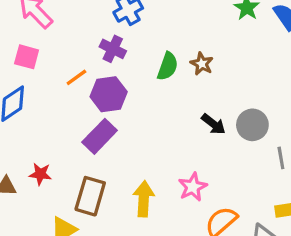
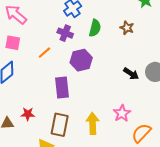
brown star: (202, 64) -> (127, 28), moved
green semicircle: (168, 66) -> (95, 28), moved
purple hexagon: (109, 94) -> (81, 60), moved
purple rectangle: (100, 136) -> (62, 87), turned -45

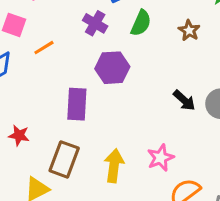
orange line: (45, 53) -> (44, 48), moved

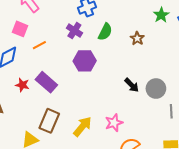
purple rectangle: (77, 104) -> (46, 82), moved, turned -55
red star: (19, 135) -> (22, 85), moved
yellow arrow: (114, 166) -> (82, 127), turned 30

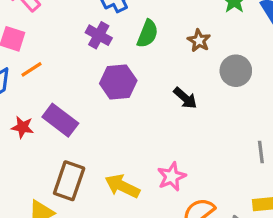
orange line: (39, 45) -> (31, 69), moved
black arrow: (132, 85) -> (185, 98), moved
gray circle: (156, 89) -> (236, 71), moved
yellow arrow: (82, 127) -> (122, 186), turned -100

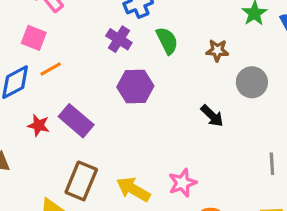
green semicircle: (148, 34) -> (167, 41), turned -52
brown star: (199, 41) -> (217, 50), turned -30
black arrow: (185, 98) -> (212, 116), moved

